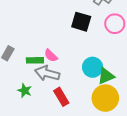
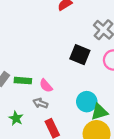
green rectangle: (35, 60) -> (23, 81), moved
gray arrow: (47, 73) -> (40, 103), size x0.6

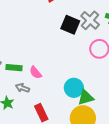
black square: (80, 55) -> (70, 25), moved
gray arrow: (40, 103) -> (22, 88), moved

